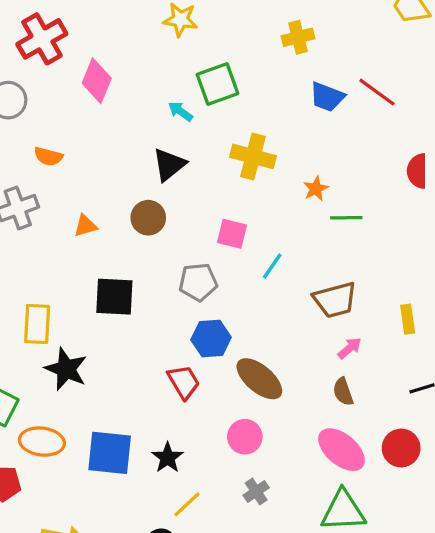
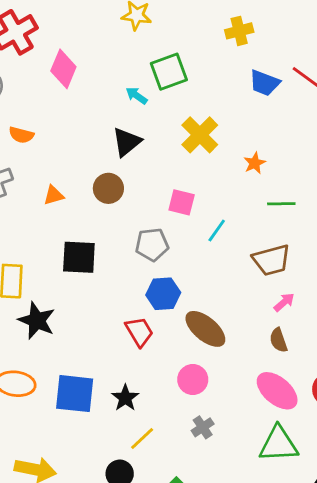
yellow cross: (253, 156) -> (200, 135), turned 30
green line: (346, 218) -> (281, 204), moved

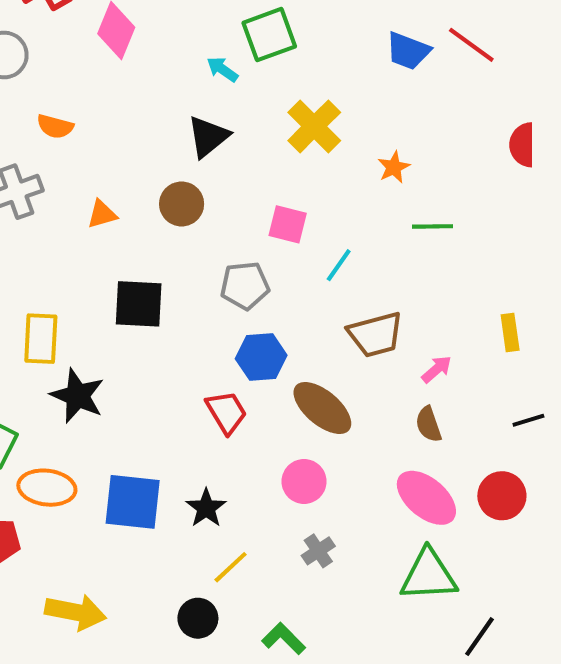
brown trapezoid: (271, 260) -> (375, 335), moved

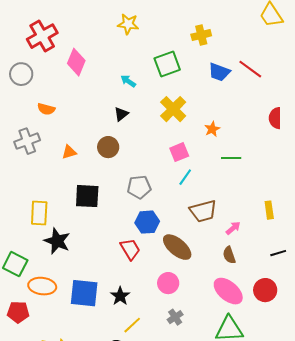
green square: (269, 35) -> (167, 64), moved
black triangle: (208, 137) -> (121, 114), size x0.7
pink square: (288, 224) -> (179, 152), moved, turned -36

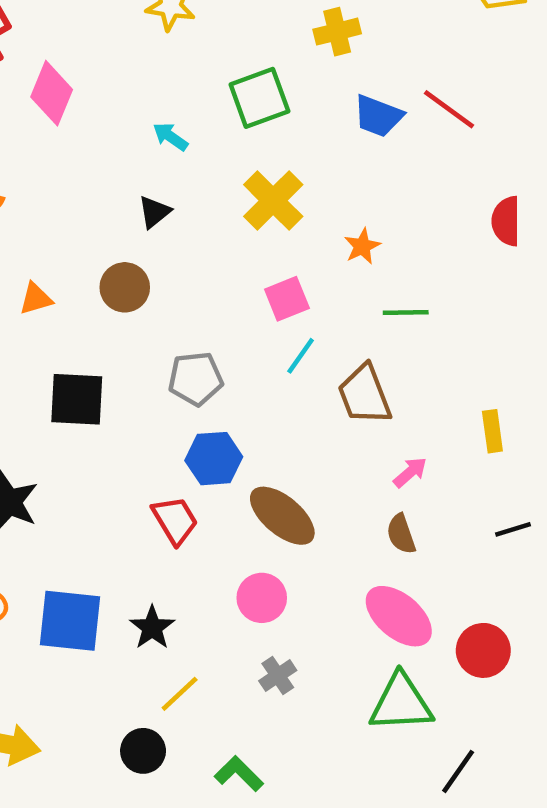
brown trapezoid: (203, 211) -> (365, 395), moved, turned 84
red circle: (265, 290) -> (483, 650), moved

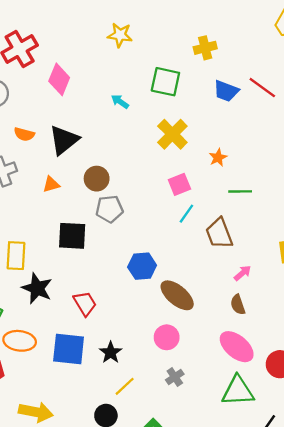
green square: (259, 98) -> (165, 82), turned 32
black triangle: (154, 212) -> (64, 140), moved, size x1.8
gray pentagon: (196, 379) -> (109, 209), moved
red trapezoid: (175, 520) -> (85, 303), moved

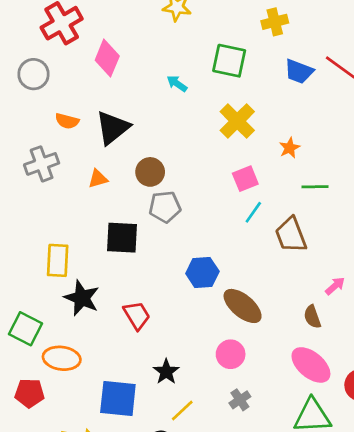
pink arrow: (242, 273) -> (335, 286), moved
blue square: (69, 349) -> (118, 398), moved

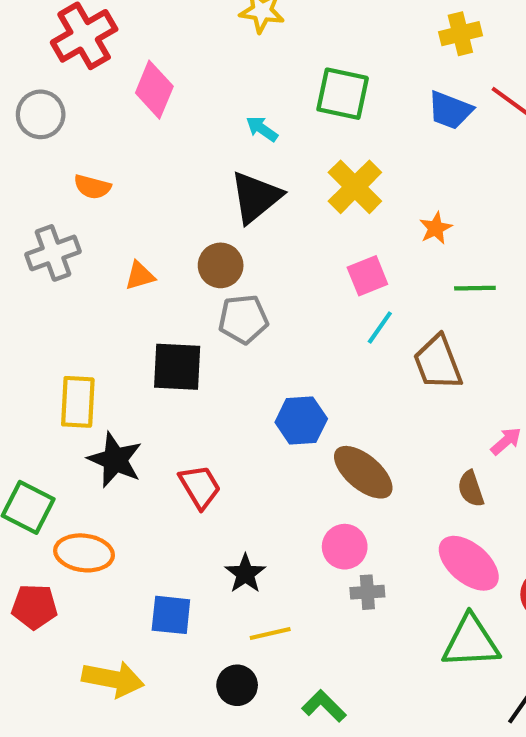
yellow cross: (275, 22) -> (460, 34), moved
black triangle: (113, 128) -> (256, 197), moved
blue square: (118, 398) -> (171, 615), size x0.7
gray cross: (240, 400) -> (367, 592), moved, turned 30
yellow line: (182, 411) -> (270, 634), turned 30

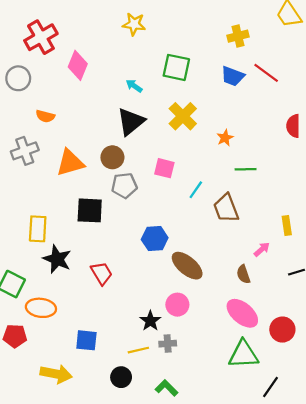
orange triangle: (140, 276) -> (70, 163), size x1.8
pink square: (367, 276) -> (164, 168), moved, turned 36
black star: (245, 574) -> (150, 321), moved
gray cross: (367, 592) -> (168, 344), moved

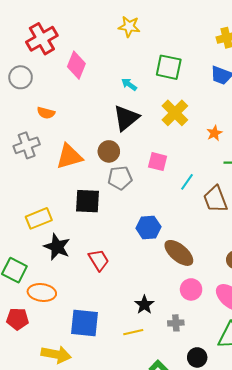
yellow rectangle: (38, 229) -> (39, 218), turned 65
pink circle: (177, 305) -> (191, 289), moved
blue square: (86, 340) -> (84, 323), size x1.4
gray cross: (168, 344) -> (176, 323), moved
black circle: (121, 377) -> (197, 357), moved

